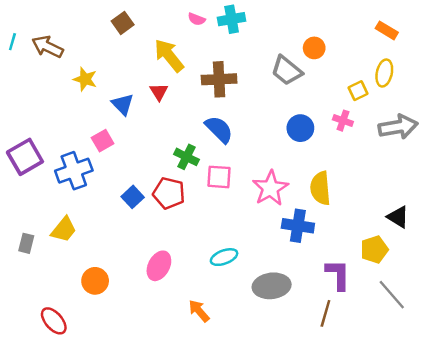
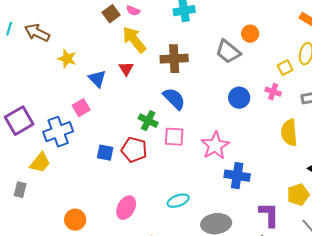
pink semicircle: (196, 19) -> (133, 11), moved
brown square: (123, 23) -> (111, 14), moved
yellow semicircle: (320, 188) -> (289, 133), moved
blue square: (133, 197) -> (105, 153), turned -36
yellow trapezoid: (64, 230) -> (40, 163), moved

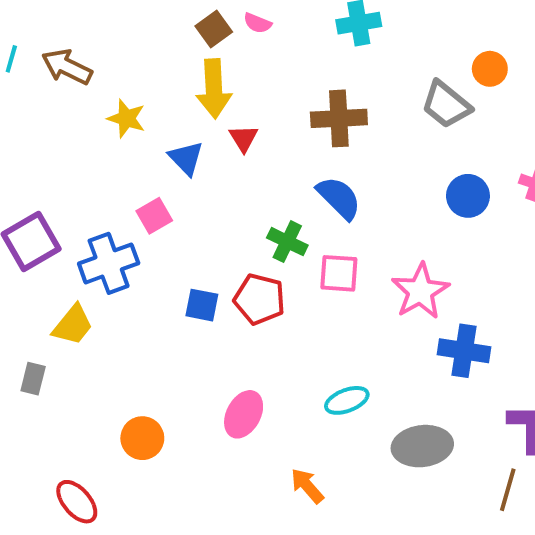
yellow arrow: (134, 40) -> (214, 89), moved, turned -144

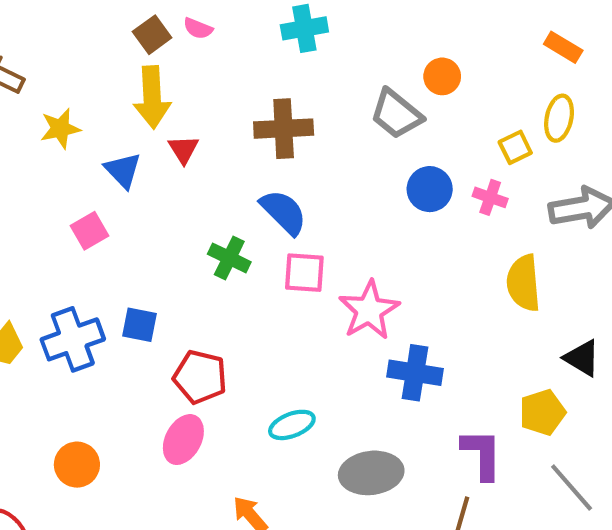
yellow star: (126, 118) -> (60, 129), turned -30
blue circle: (468, 196) -> (430, 189), moved
blue cross: (109, 263) -> (73, 339), moved
pink square: (339, 273) -> (304, 273), moved
red pentagon: (259, 299) -> (200, 377), moved

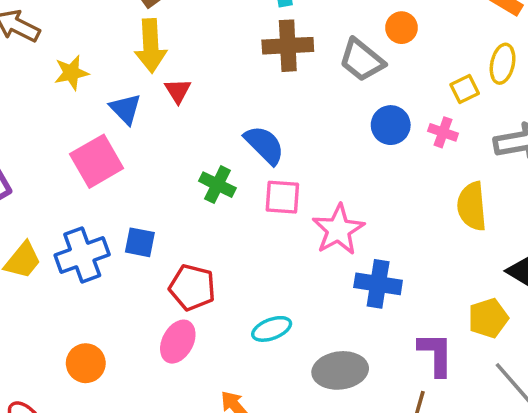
brown cross: (284, 129) -> (288, 46), moved
pink square: (89, 231) -> (97, 161), size x1.6

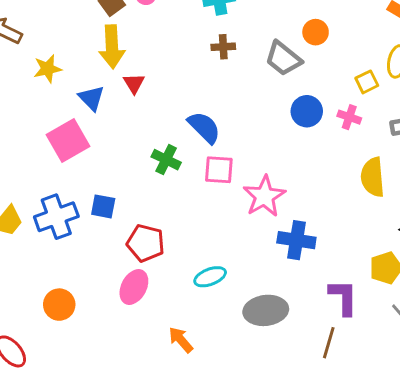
brown cross: (288, 46) -> (223, 47), size x0.6

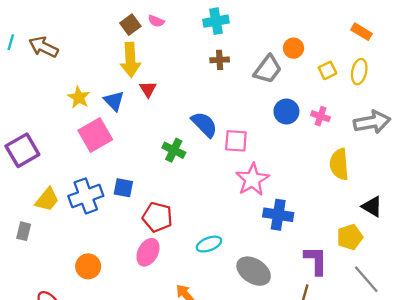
gray trapezoid: (283, 58) -> (268, 69), turned -92
yellow star: (47, 69) -> (79, 97), moved, turned -30
yellow square: (367, 82) -> (327, 70), moved
pink square: (219, 170) -> (236, 141), moved
gray ellipse: (266, 310) -> (254, 271), turned 40

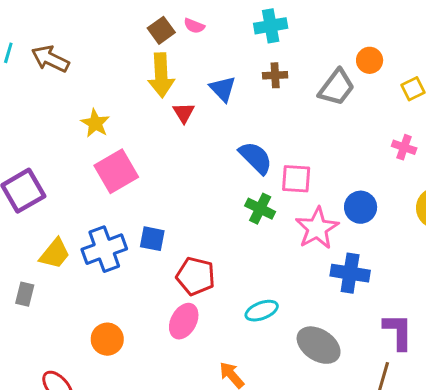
blue triangle: (114, 101) -> (223, 89), moved
blue circle: (286, 111) -> (361, 207), moved
green cross: (174, 150) -> (260, 209), moved

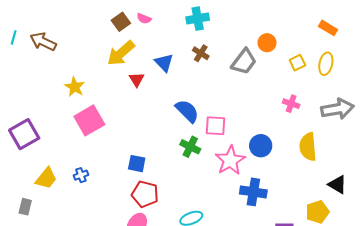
yellow arrow: (161, 75) -> (121, 53), turned 52
brown cross: (275, 75) -> (201, 53), turned 35
blue square: (152, 239) -> (137, 164), moved
blue cross: (104, 249) -> (81, 175), size x0.5

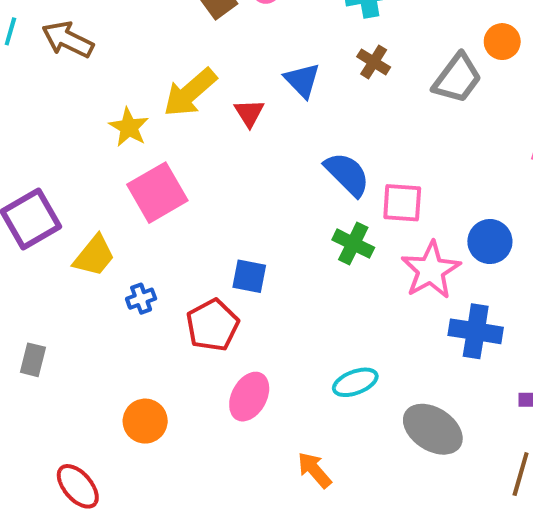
yellow arrow: (121, 53) -> (190, 93), moved
yellow trapezoid: (46, 178) -> (94, 256), moved
red pentagon: (145, 194) -> (212, 325), moved, turned 30

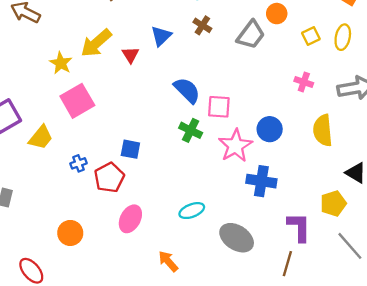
blue triangle: (302, 80) -> (161, 36), turned 30
blue cross: (141, 299) -> (79, 163), moved

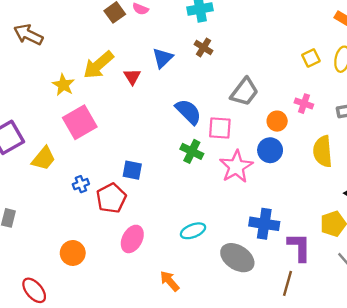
orange circle: (277, 14) -> (277, 121), moved
gray trapezoid: (251, 35) -> (244, 92), moved
blue cross: (261, 181) -> (264, 224), moved

